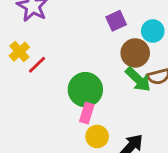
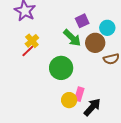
yellow cross: (19, 52) -> (32, 41), moved
green arrow: (138, 79) -> (72, 38), moved
pink rectangle: (87, 113) -> (79, 94), moved

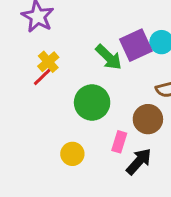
purple square: (82, 21) -> (136, 45), moved, size x1.5
brown circle: (95, 43) -> (148, 119), moved
yellow circle: (69, 100) -> (72, 154), moved

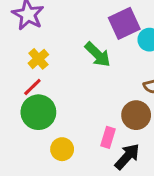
purple square: (136, 45) -> (124, 23), moved
red line: (42, 77) -> (32, 87), moved
green circle: (92, 103) -> (38, 112), moved

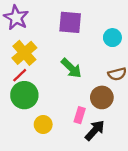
purple square: (124, 23) -> (70, 22), moved, turned 30
green arrow: (98, 54) -> (71, 68), moved
yellow cross: (38, 59) -> (24, 53), size x1.5

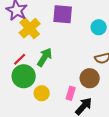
yellow cross: (24, 53) -> (30, 28), moved
green arrow: (71, 68) -> (45, 57), moved, turned -102
yellow circle: (43, 124) -> (42, 93), moved

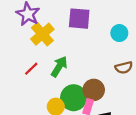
green circle: (24, 76) -> (74, 98), moved
brown circle: (90, 78) -> (94, 90), moved

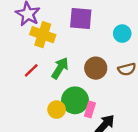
yellow cross: (42, 34) -> (43, 35), turned -30
brown circle: (94, 90) -> (96, 68), moved

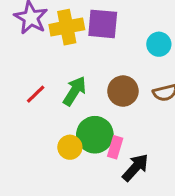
yellow cross: (43, 35) -> (67, 27), moved, turned -30

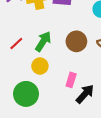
green circle: (95, 135) -> (26, 94), moved
yellow circle: (70, 147) -> (40, 66), moved

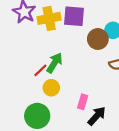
brown circle: (76, 41) -> (98, 39), moved
red line: (16, 44) -> (40, 70), moved

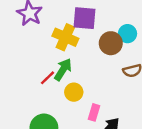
yellow cross: (49, 18) -> (65, 37), moved, turned 35
yellow circle: (51, 88) -> (74, 92), moved

